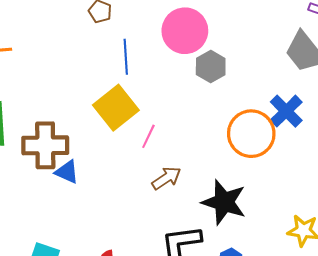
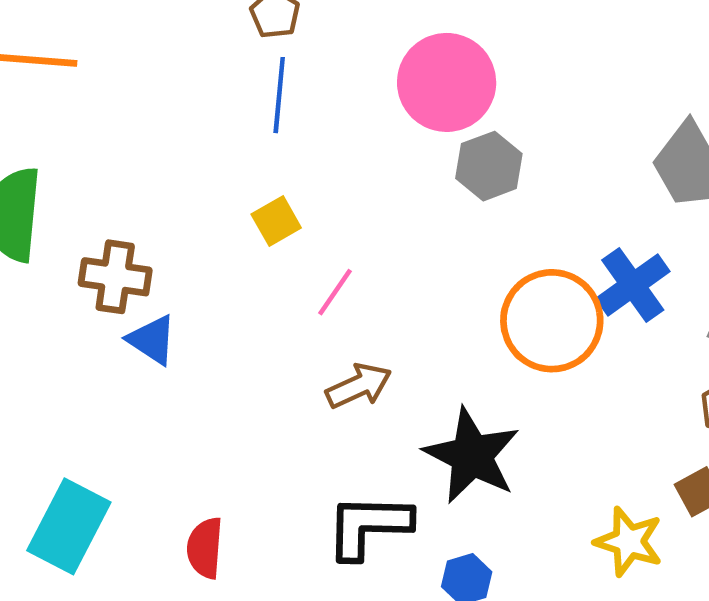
blue line: (126, 57) -> (279, 95), moved
yellow square: (116, 108) -> (276, 221), size x0.5
brown cross: (45, 145) -> (115, 277), size x0.7

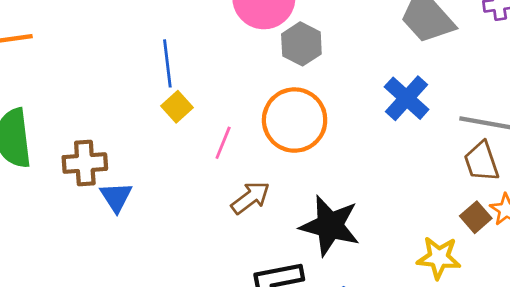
blue line: (279, 95) -> (167, 63), moved
orange circle: (552, 321) -> (295, 120), moved
blue triangle: (152, 340) -> (116, 197), turned 36

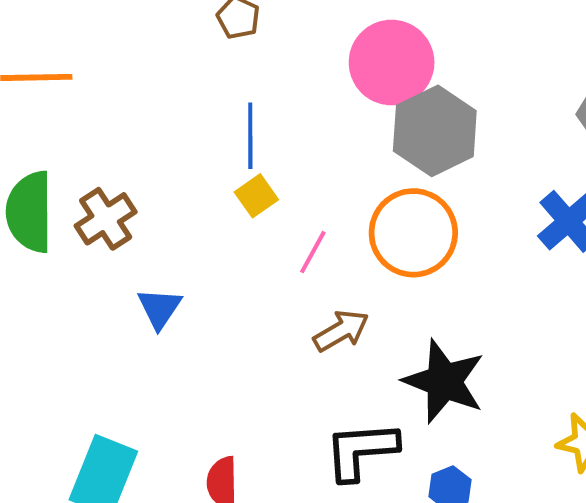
gray hexagon: (301, 44) -> (435, 131), size x1.5
brown cross: (85, 163) -> (106, 219), moved, turned -36

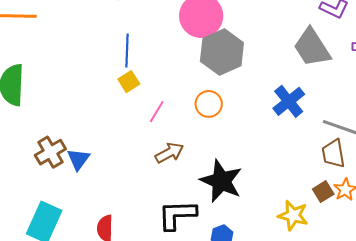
brown cross: (106, 219) -> (50, 152), moved
orange circle: (413, 233) -> (209, 104), size x0.6
blue triangle: (159, 308) -> (78, 159), moved

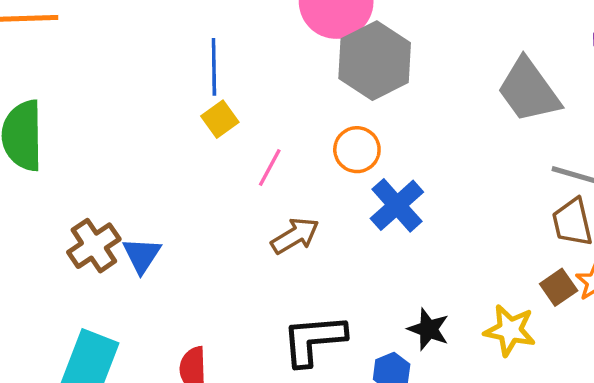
gray trapezoid: (312, 47) -> (529, 90), moved
blue cross: (289, 101) -> (397, 205), moved
black star: (221, 181) -> (428, 329), moved, size x0.6

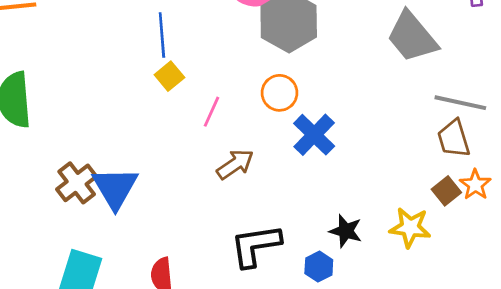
blue triangle: (142, 255) -> (115, 188), size x1.5

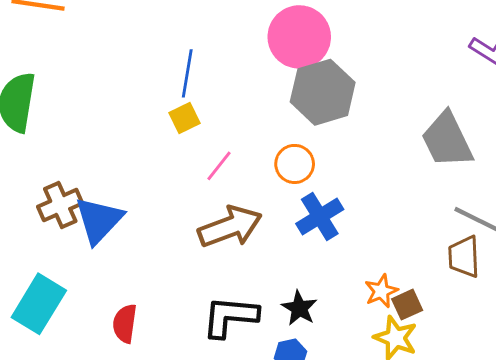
brown arrow: (235, 164) -> (230, 227), size x1.5
orange star: (475, 185) -> (381, 291), moved
brown square: (446, 191) -> (407, 305), moved
black star: (346, 231) -> (299, 308), moved

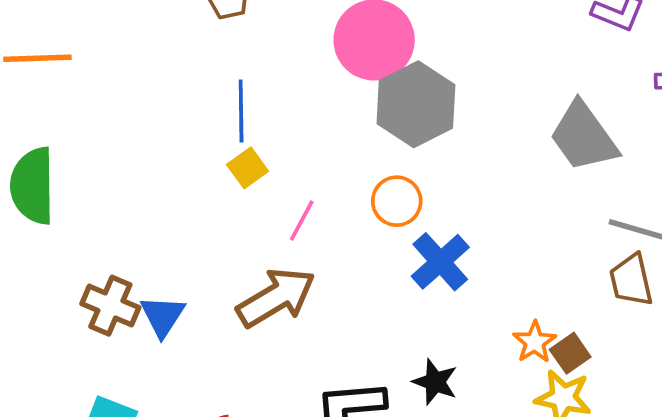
brown cross: (60, 205) -> (110, 306), turned -33
blue triangle: (99, 220) -> (163, 316), size x0.7
brown arrow: (230, 227) -> (276, 297), moved

